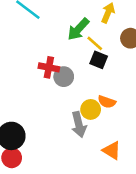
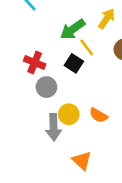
black square: (99, 60) -> (74, 63), moved
gray circle: (64, 77) -> (46, 87), moved
orange semicircle: (107, 102) -> (98, 115), moved

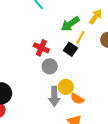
yellow line: (87, 47) -> (80, 38), turned 64
orange semicircle: (98, 115) -> (77, 99), moved

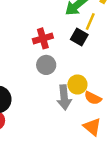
red cross: (41, 48) -> (43, 38), turned -35
gray circle: (50, 66) -> (46, 65), moved

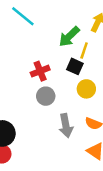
yellow circle: (77, 85) -> (86, 89), moved

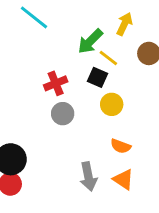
yellow line: (84, 51) -> (108, 58), turned -70
gray arrow: (66, 126) -> (88, 177), moved

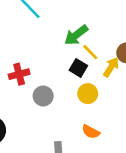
yellow arrow: (124, 24) -> (111, 67), moved
red cross: (56, 83) -> (19, 74), moved

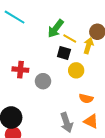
red cross: (19, 74) -> (20, 70), turned 35

